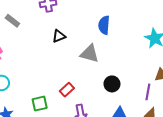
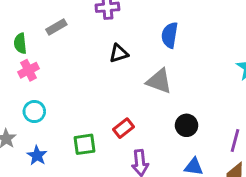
gray rectangle: (12, 21) -> (56, 27), turned -72
blue semicircle: (104, 25) -> (170, 35), moved

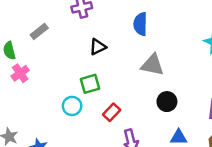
gray triangle: (159, 81) -> (152, 65), moved
cyan circle: (34, 112) -> (72, 106), moved
green square: (84, 144) -> (90, 84), moved

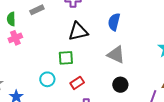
black triangle: (98, 47) -> (78, 31), size x1.5
cyan circle: (72, 106) -> (47, 79), moved

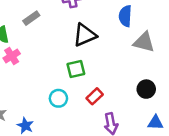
gray triangle: (116, 55) -> (144, 42), moved

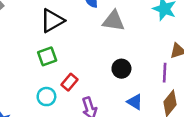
cyan circle: (58, 98) -> (46, 97), moved
blue triangle: (155, 123) -> (135, 102), turned 35

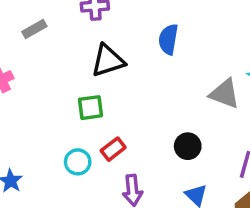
gray triangle: (114, 21) -> (225, 94), moved

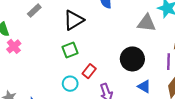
gray rectangle: (34, 29) -> (34, 11), moved
black circle: (188, 146) -> (132, 59), size x1.5

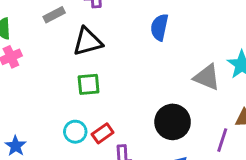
black triangle: (74, 20) -> (88, 42), moved
red rectangle: (89, 71) -> (103, 133), moved

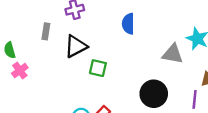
gray rectangle: (54, 15) -> (46, 31), turned -42
green square: (89, 84) -> (98, 68), moved, turned 30

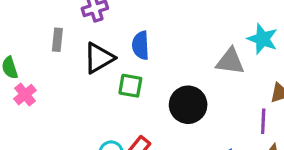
blue semicircle: (128, 24) -> (141, 45), moved
black circle: (154, 94) -> (188, 105), moved

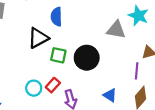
black triangle: (99, 58) -> (38, 38), moved
green square: (130, 86) -> (58, 55), moved

